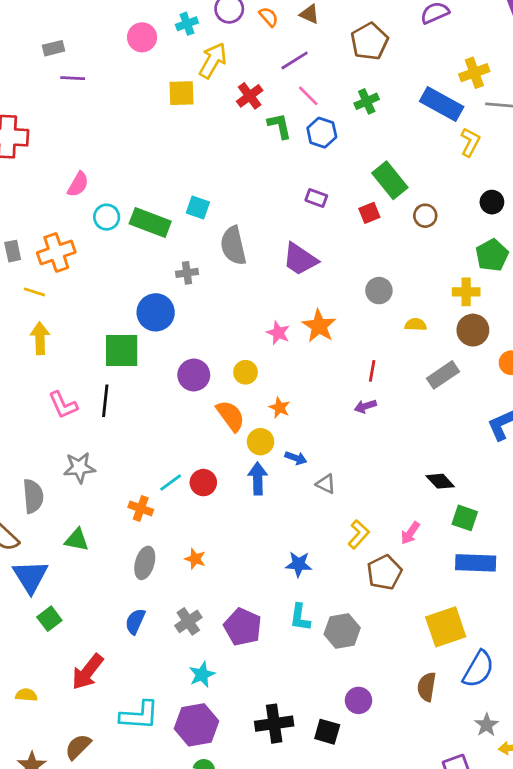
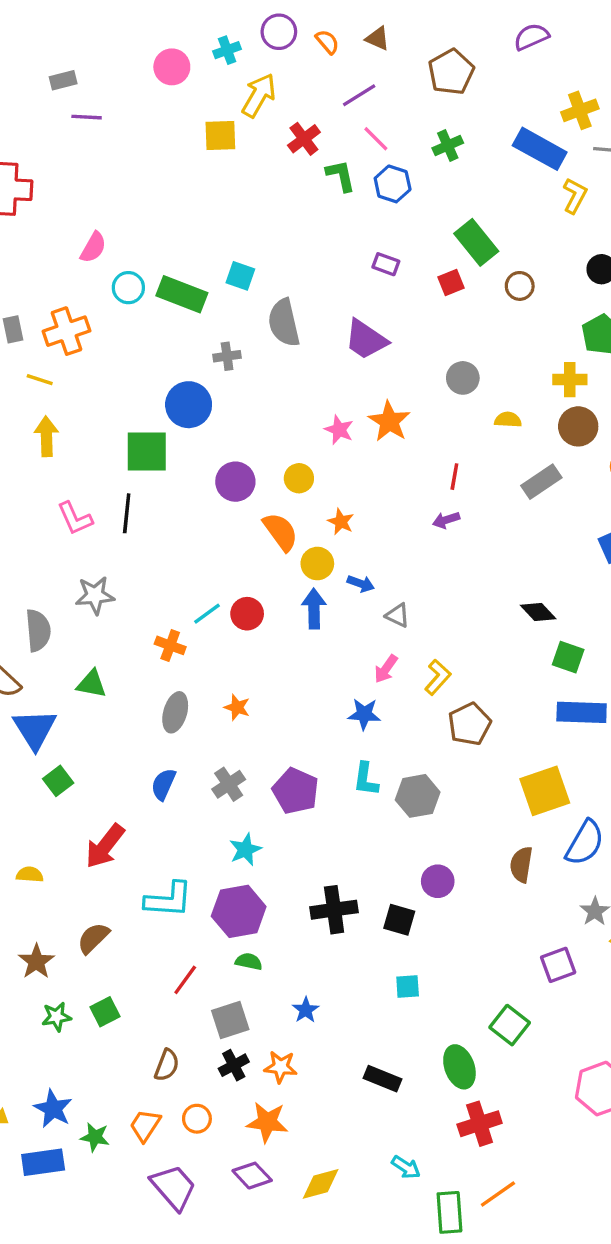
pink arrow: (410, 533) -> (386, 669), moved

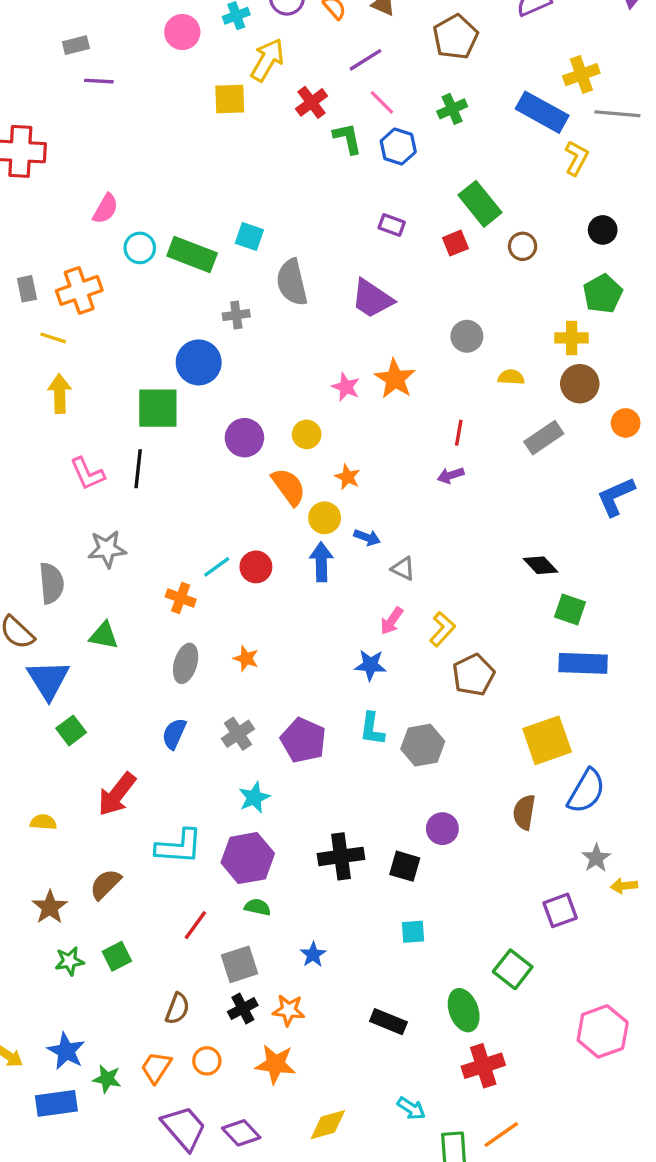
purple diamond: (252, 1176) -> (241, 1133), moved

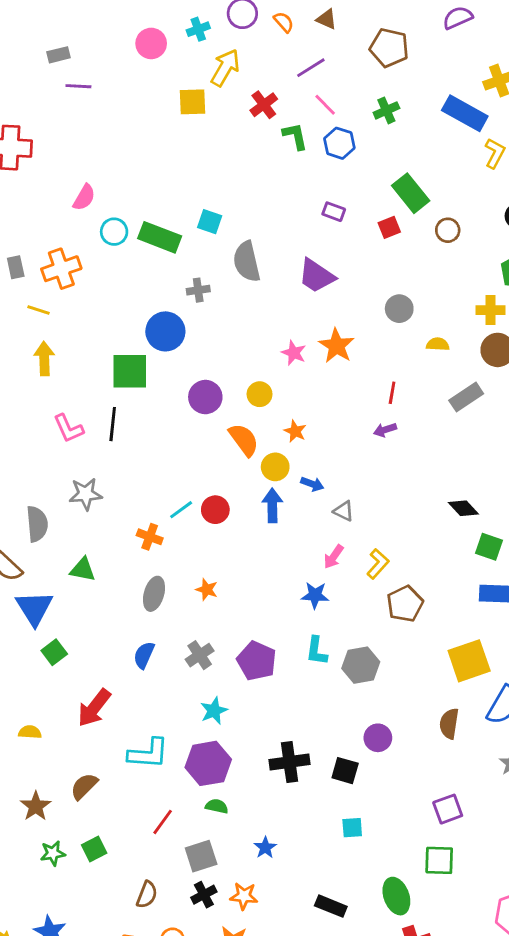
brown pentagon: (455, 37) -> (389, 48), turned -30
purple square: (560, 910) -> (448, 809), moved
green square: (513, 969) -> (439, 860), turned -36

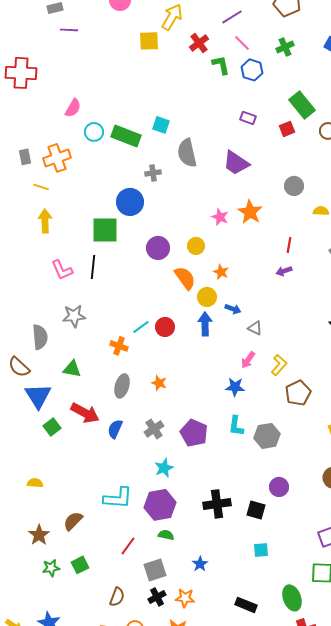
red arrow: (94, 708) -> (85, 413), moved, turned -100

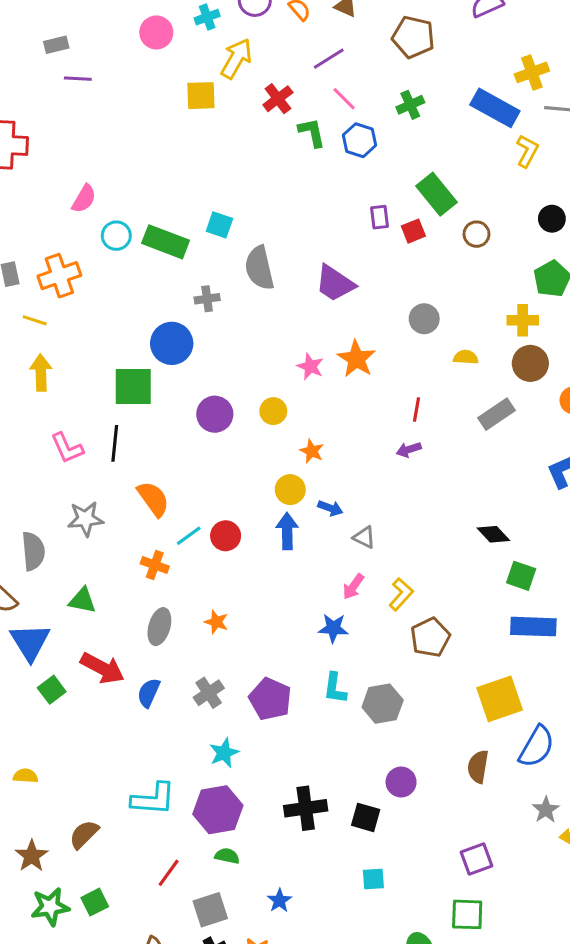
purple rectangle: (248, 118) -> (380, 217), moved, turned 63
orange semicircle: (185, 278) -> (153, 499), moved
green star: (51, 568) -> (50, 907), size x1.4

